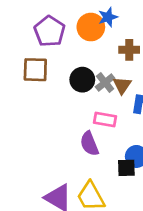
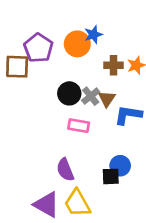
brown square: (35, 70) -> (17, 67), moved
pink rectangle: (105, 119) -> (79, 126), moved
purple semicircle: (89, 144) -> (65, 170), moved

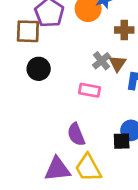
black circle: (69, 93) -> (39, 69), moved
purple triangle: (47, 205) -> (57, 169), turned -36

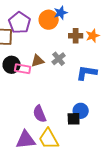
brown triangle: (118, 63) -> (38, 61), moved, turned 40
pink rectangle: (89, 90) -> (23, 69), moved

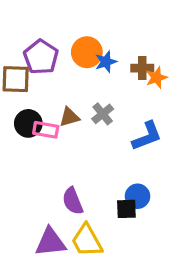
blue star: (61, 13) -> (106, 62), moved
brown cross: (76, 36) -> (142, 68), moved
blue L-shape: (87, 73) -> (147, 136), turned 150

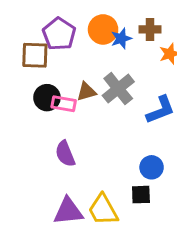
brown cross: (142, 68) -> (150, 29), moved
gray cross: (103, 114) -> (118, 89), size x1.5
purple semicircle: (73, 201) -> (65, 154), moved
black square: (126, 209) -> (141, 195), moved

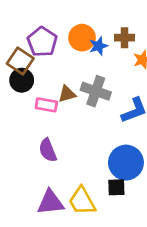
brown square: (35, 55) -> (20, 61), turned 32
gray cross: (118, 89) -> (96, 91), turned -32
black circle: (47, 98) -> (22, 80), moved
blue circle: (152, 167) -> (126, 163), size x1.6

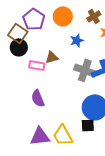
brown cross: (125, 38) -> (94, 16), turned -32
blue star: (99, 46) -> (77, 40), moved
gray cross: (96, 91) -> (85, 70), moved

